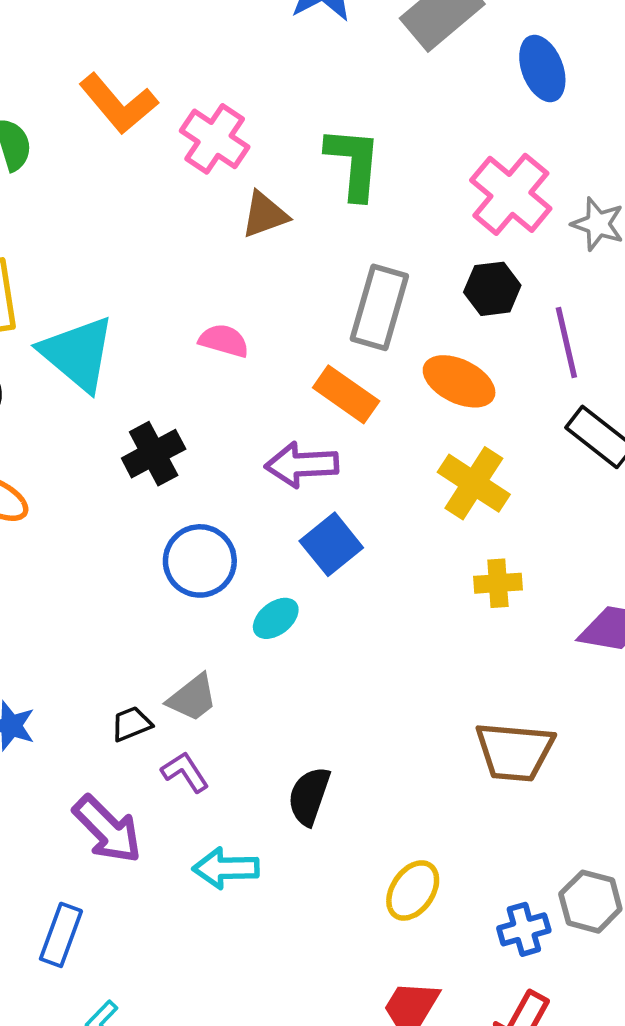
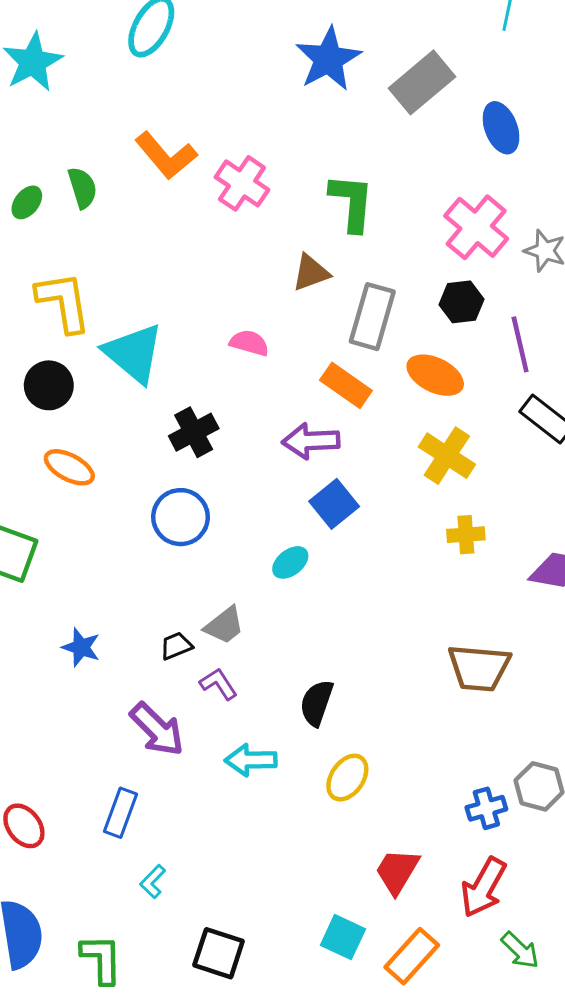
brown triangle: (265, 215) -> (311, 273), moved
blue circle: (200, 561) -> (181, 517), moved
yellow ellipse: (413, 890) -> (347, 778), moved

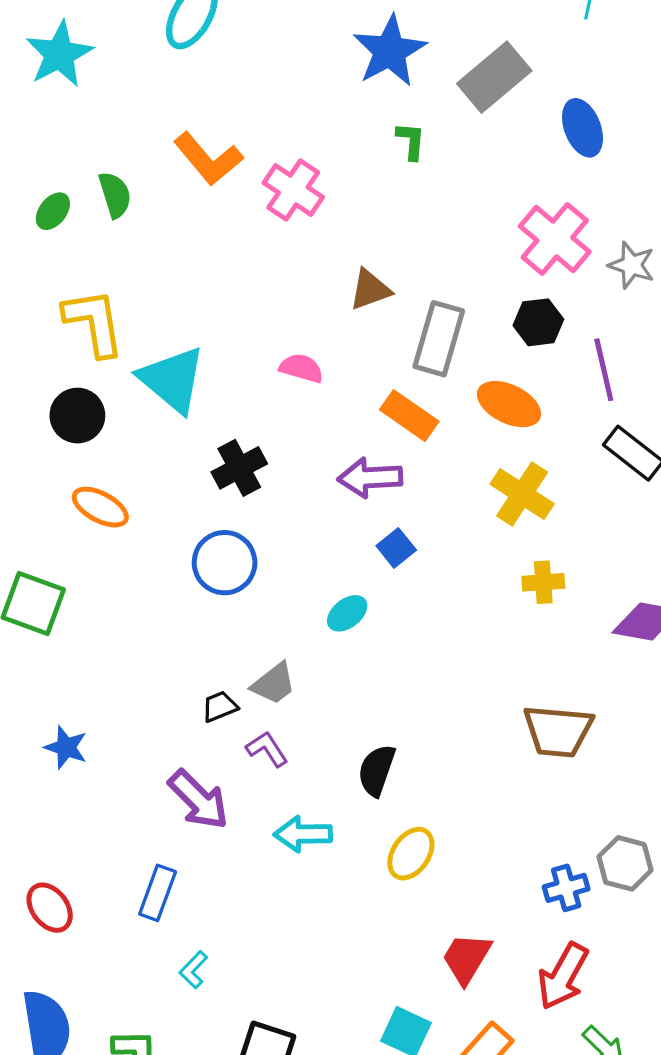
green L-shape: (352, 202) -> (411, 141), moved, size x0.6
blue square: (334, 504) -> (396, 548), size x0.7
blue star: (81, 647) -> (66, 747), moved

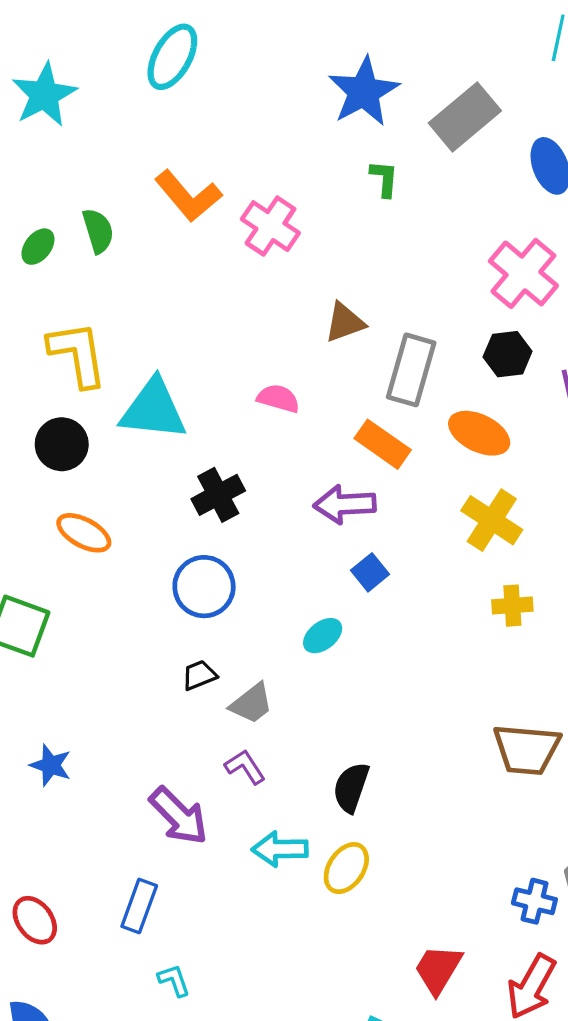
cyan triangle: (172, 380) -> (153, 409), turned -34
black trapezoid: (220, 706) -> (199, 675), moved
yellow ellipse: (411, 854) -> (346, 868), moved
blue cross: (566, 888) -> (534, 901), turned 30
cyan L-shape: (193, 970) -> (174, 980), turned 117

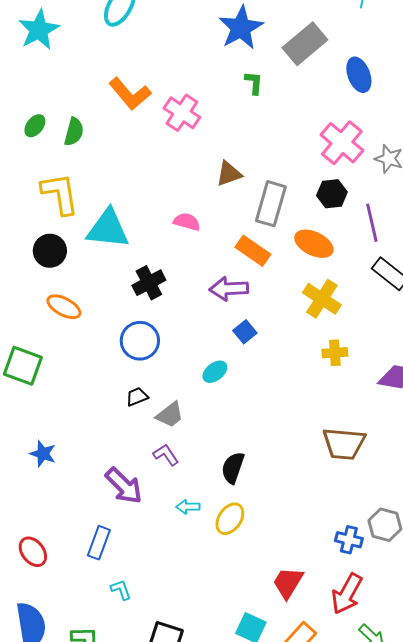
green semicircle: (98, 231) -> (74, 132), moved, turned 32
cyan arrow: (280, 849) -> (188, 507), size x0.7

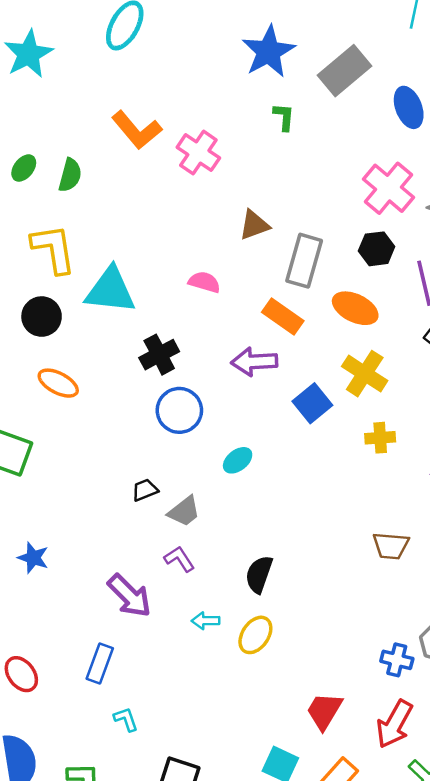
blue square: (245, 332) -> (312, 403), moved, size x1.4
blue circle: (140, 341) -> (179, 410), moved
brown trapezoid: (344, 444) -> (391, 546), size x0.7

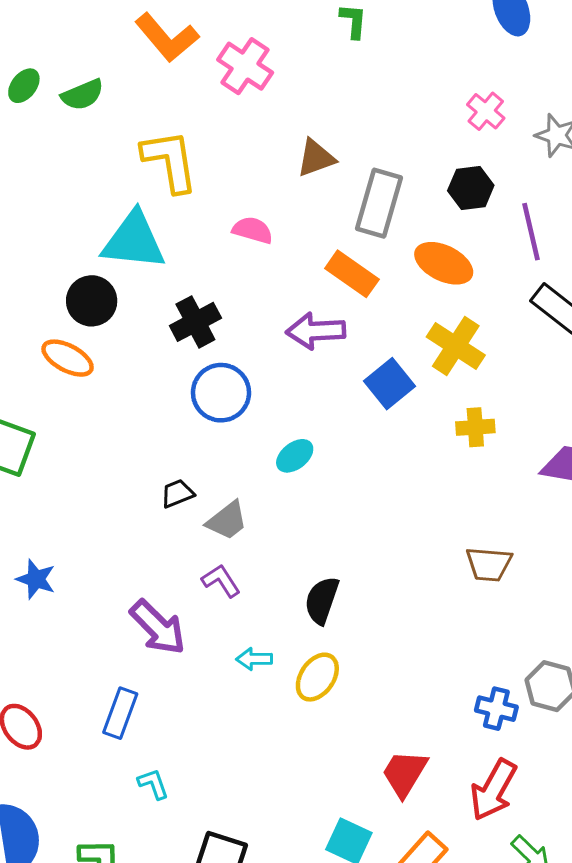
green semicircle: (70, 175) -> (83, 95), turned 52
pink cross: (388, 188) -> (486, 111), size x0.6
yellow L-shape: (53, 249) -> (170, 161), moved
black circle: (42, 317) -> (92, 301), moved

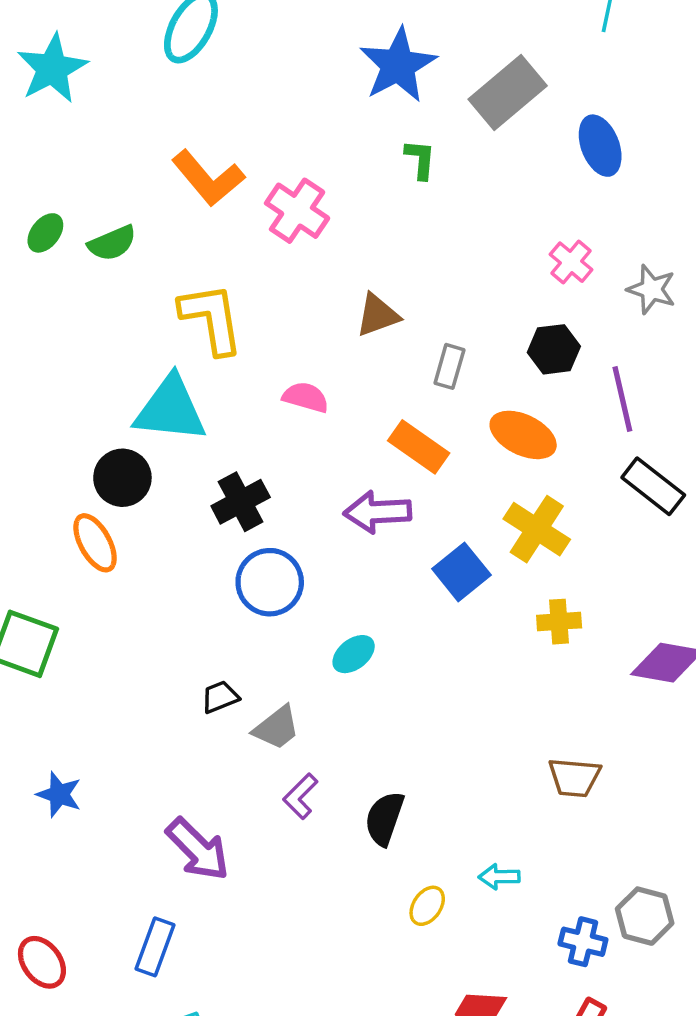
gray rectangle: (379, 203) -> (449, 366), size x0.6
orange ellipse: (68, 358) -> (95, 543), turned 33
purple L-shape: (221, 581) -> (300, 796), moved, turned -102
cyan arrow: (254, 659) -> (499, 877), moved
yellow ellipse: (317, 677) -> (427, 906), moved, size x0.7

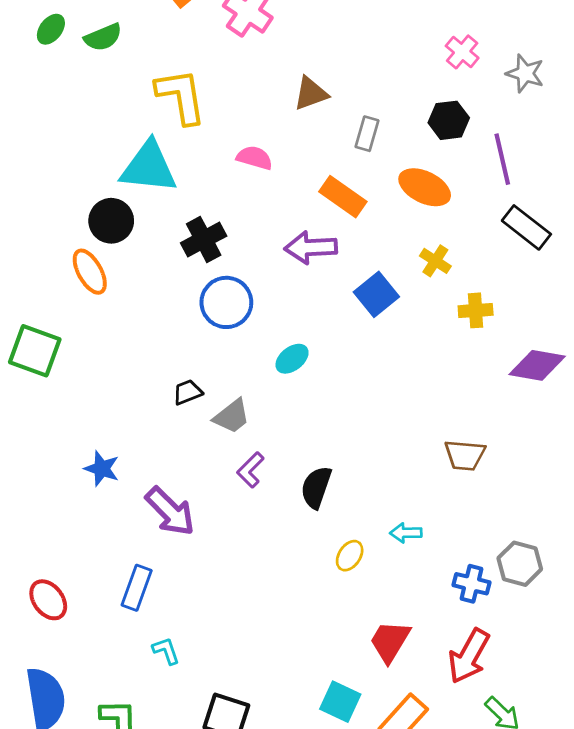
yellow cross: (537, 529) -> (435, 261), size x0.6
yellow cross: (559, 622) -> (476, 310), moved
blue star: (59, 794) -> (102, 469), moved

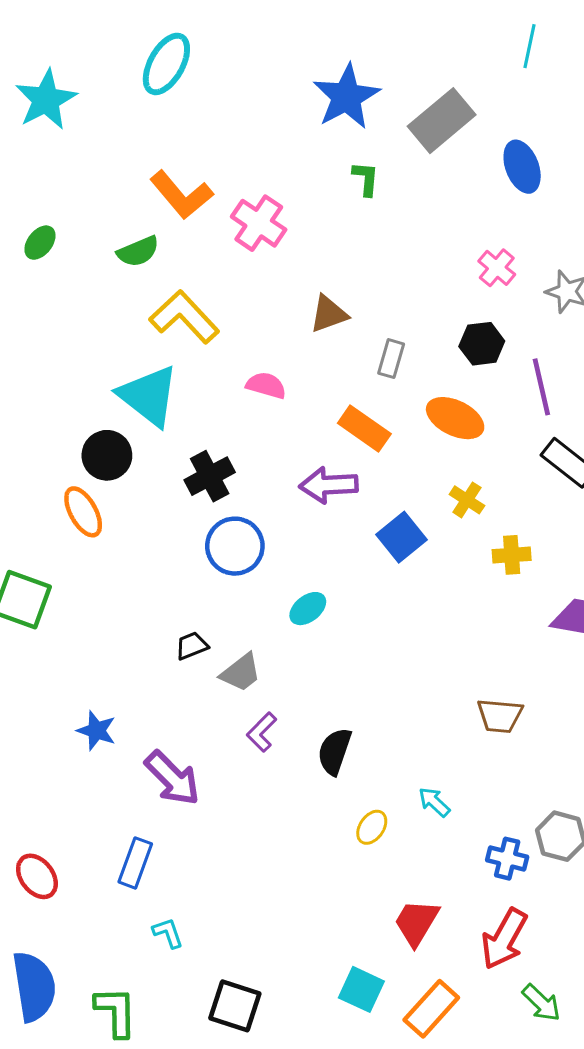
green semicircle: (103, 37) -> (138, 251), moved
yellow L-shape: (181, 96) -> (184, 317), turned -34
cyan triangle: (149, 167) -> (149, 396), turned 32
cyan arrow: (406, 533) -> (434, 802), turned 44

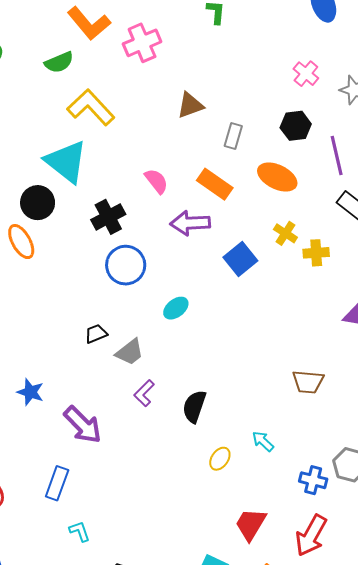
pink cross: (259, 223) -> (142, 43), turned 33
pink semicircle: (266, 385) -> (156, 181), moved, turned 36
yellow cross: (512, 555) -> (316, 253), moved

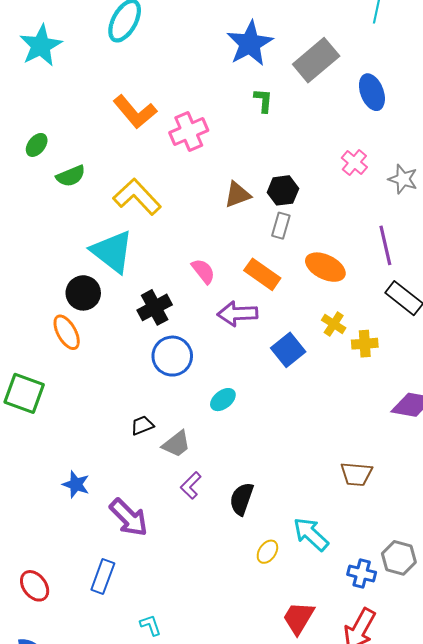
green semicircle: (59, 62) -> (71, 176), moved
black hexagon: (296, 126) -> (283, 190), moved
cyan arrow: (263, 441) -> (311, 534), size x1.6
cyan L-shape: (80, 531) -> (150, 625), moved

